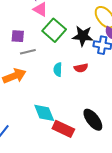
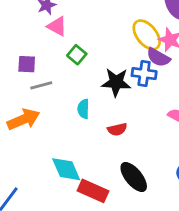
green square: (54, 30) -> (77, 55), size x0.6
black star: (83, 36) -> (116, 82), moved
red semicircle: (81, 68) -> (117, 129), moved

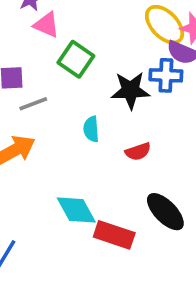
green square: (77, 55) -> (76, 59), size x1.4

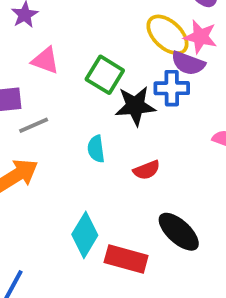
pink triangle: (46, 25) -> (45, 60), moved
green square: (76, 59) -> (105, 75), moved
cyan diamond: (76, 210) -> (85, 235), turned 63

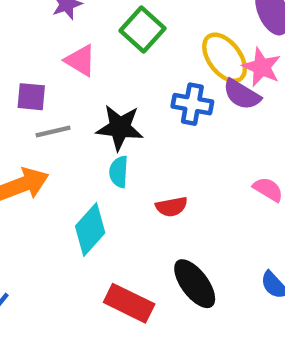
green square: (105, 75) -> (142, 30), moved
blue cross: (172, 88) -> (192, 104), moved
black star: (135, 106) -> (120, 128), moved
cyan diamond: (85, 235) -> (90, 229), moved

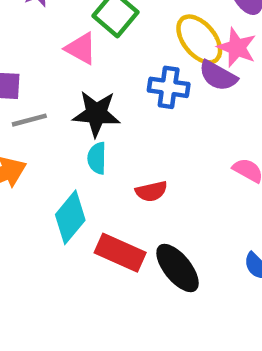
pink triangle: (80, 60) -> (81, 48), moved
red rectangle: (129, 303) -> (120, 253), moved

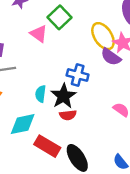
blue cross: (169, 87) -> (78, 75), moved
black star: (96, 114) -> (63, 96), moved, turned 30
cyan diamond: (70, 217) -> (23, 124), turned 32

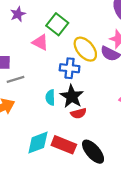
yellow ellipse: (103, 36) -> (85, 49), moved
blue cross: (78, 75) -> (70, 68), moved
cyan diamond: (23, 124) -> (38, 143), moved

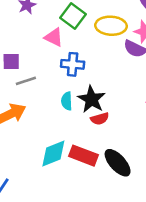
yellow ellipse: (85, 49) -> (111, 26), moved, turned -45
blue cross: (70, 68) -> (73, 64), moved

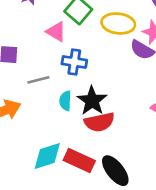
gray line: (26, 81) -> (38, 80), moved
red semicircle: (100, 119) -> (99, 122), size x1.5

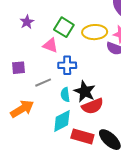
cyan diamond: (47, 156) -> (62, 121), moved

